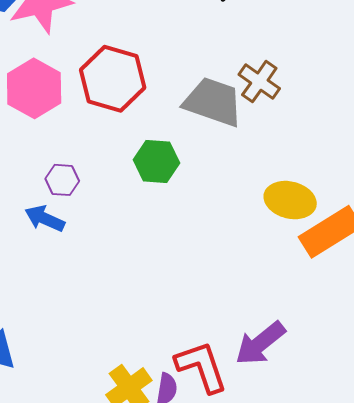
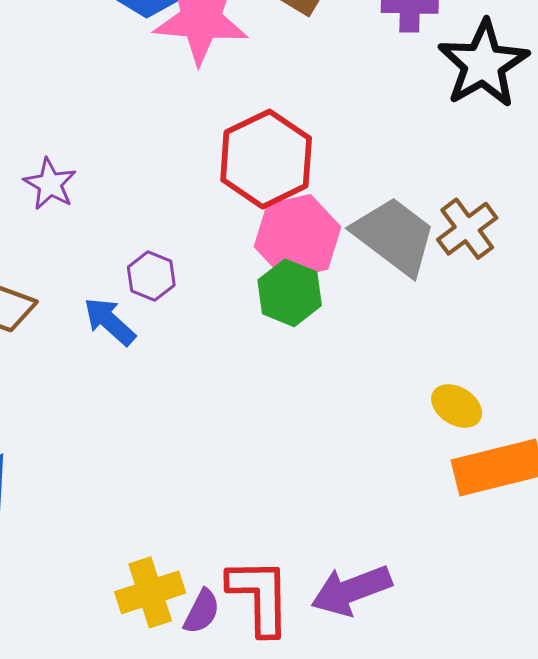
pink hexagon: (34, 88) -> (298, 237), moved
yellow ellipse: (290, 200) -> (457, 406), size x0.7

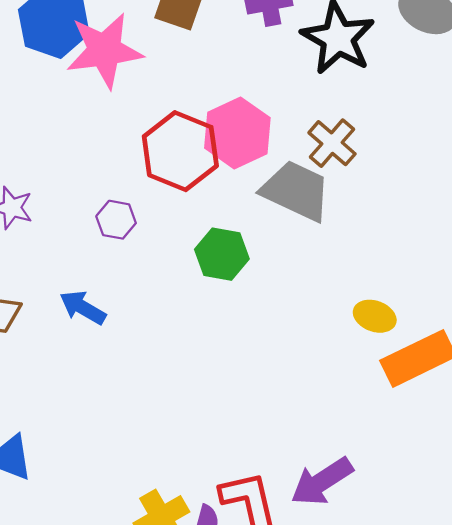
brown cross: (467, 229) -> (332, 143), moved
pink hexagon: (298, 237) -> (237, 133), moved
purple hexagon: (151, 276) -> (116, 220), moved

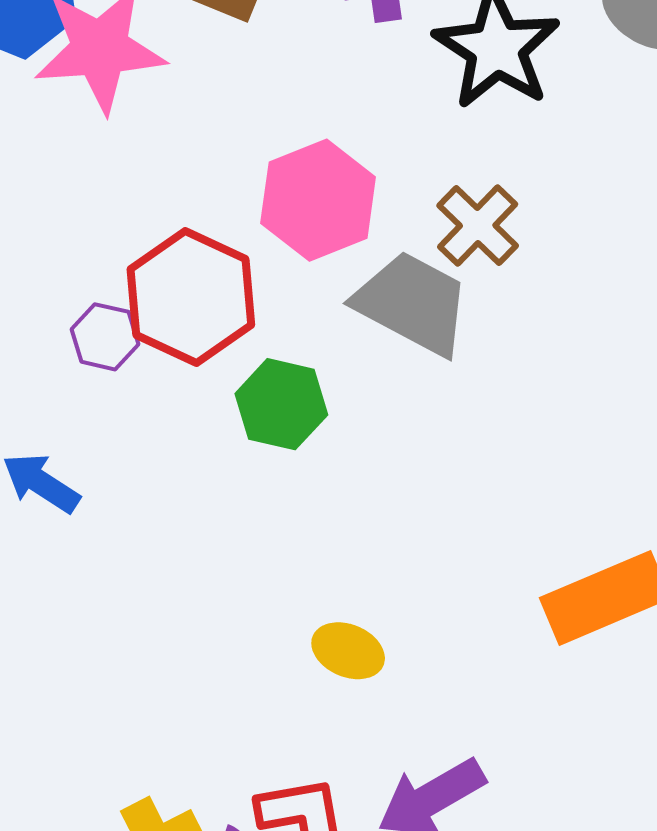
red hexagon: (180, 151) -> (191, 297), moved
yellow ellipse: (375, 316) -> (348, 651), moved

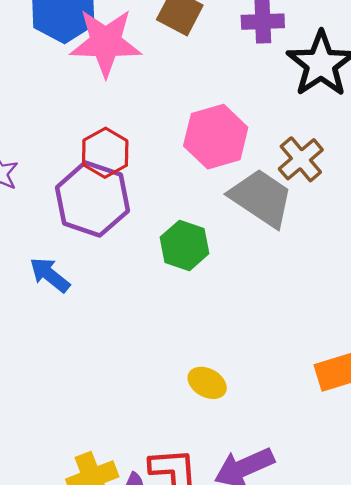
red hexagon: (191, 297) -> (105, 153), moved, size x0.7
purple hexagon: (105, 337) -> (92, 199), size x2.0

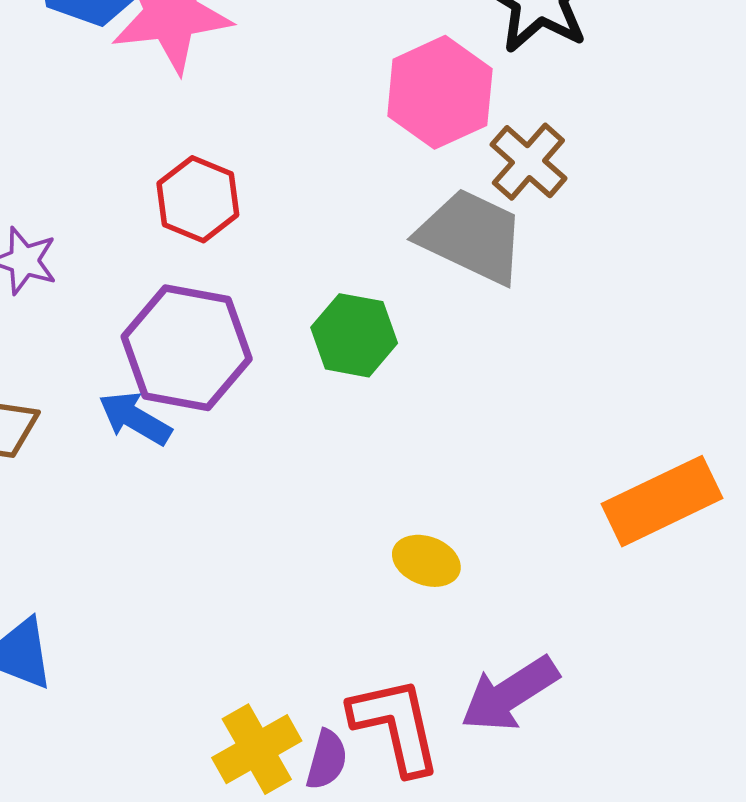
pink hexagon: (216, 137) -> (440, 92), moved
purple hexagon: (92, 199) -> (187, 348), moved

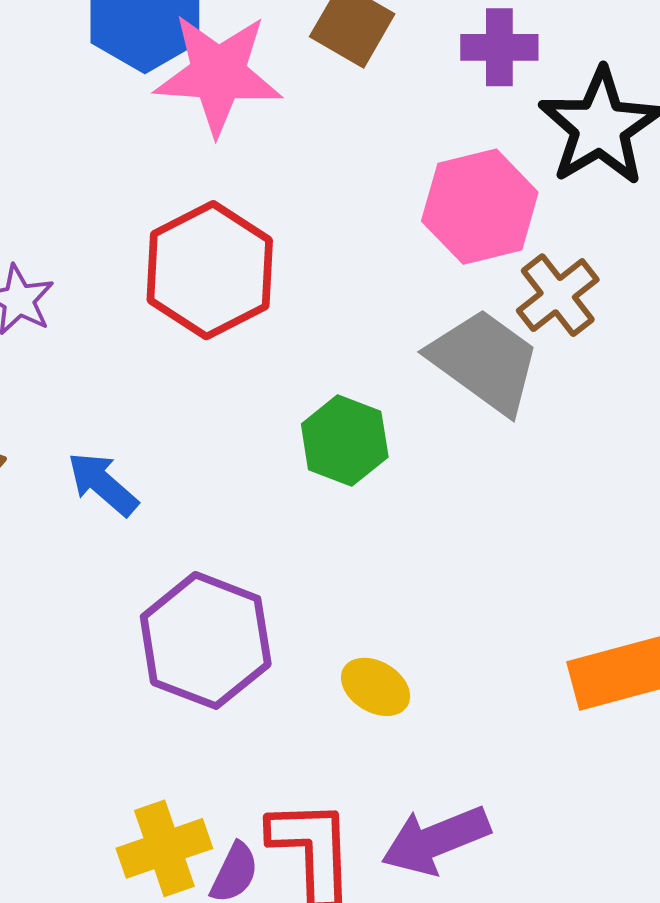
red hexagon: (198, 199) -> (210, 270), size x1.5
purple hexagon: (187, 348) -> (206, 640), moved

